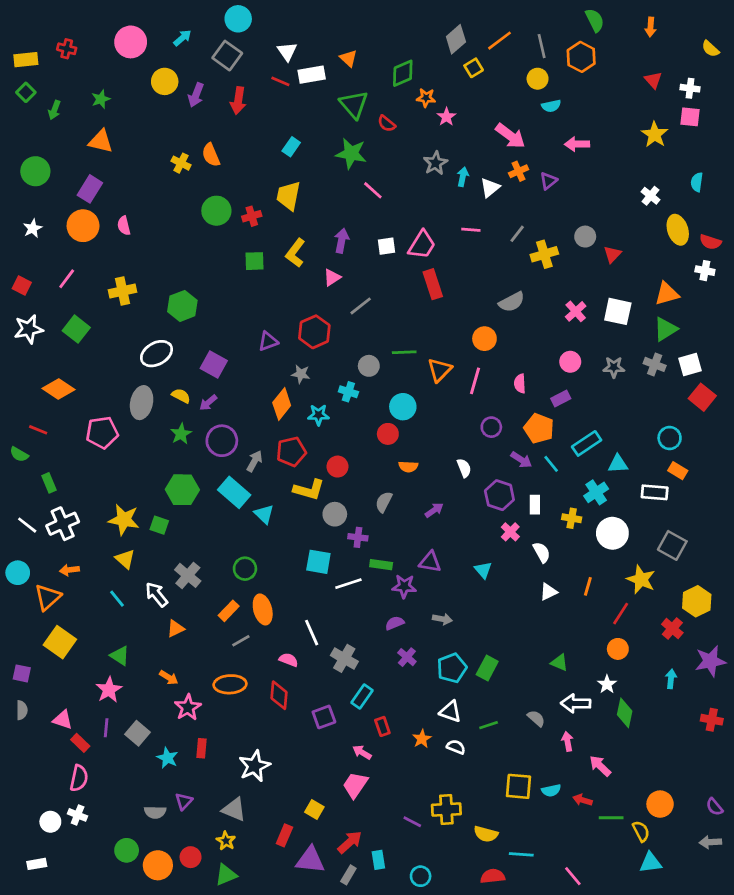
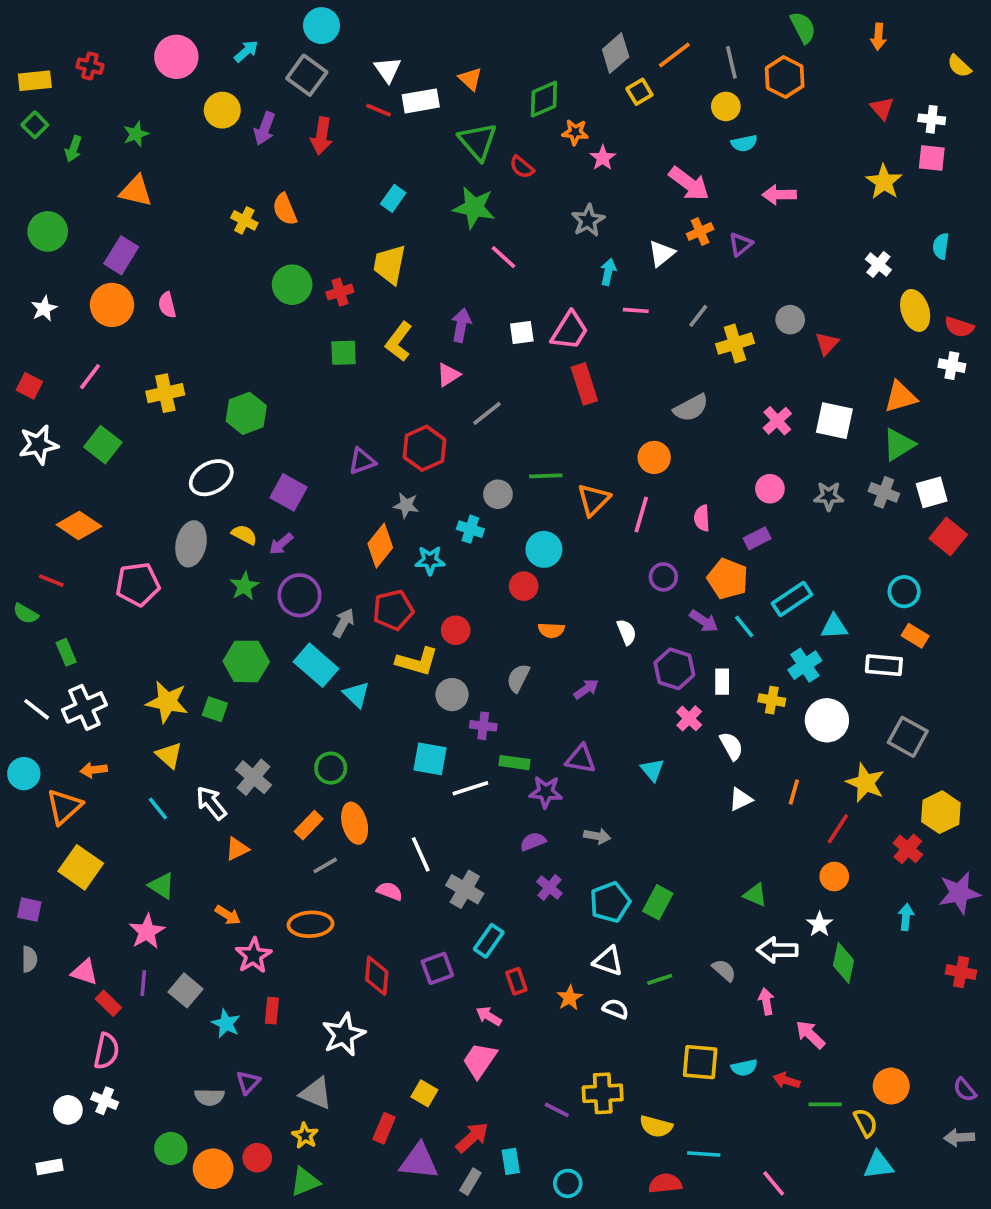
cyan arrow: (463, 177) -> (608, 272), moved
red diamond: (279, 695) -> (377, 976), moved

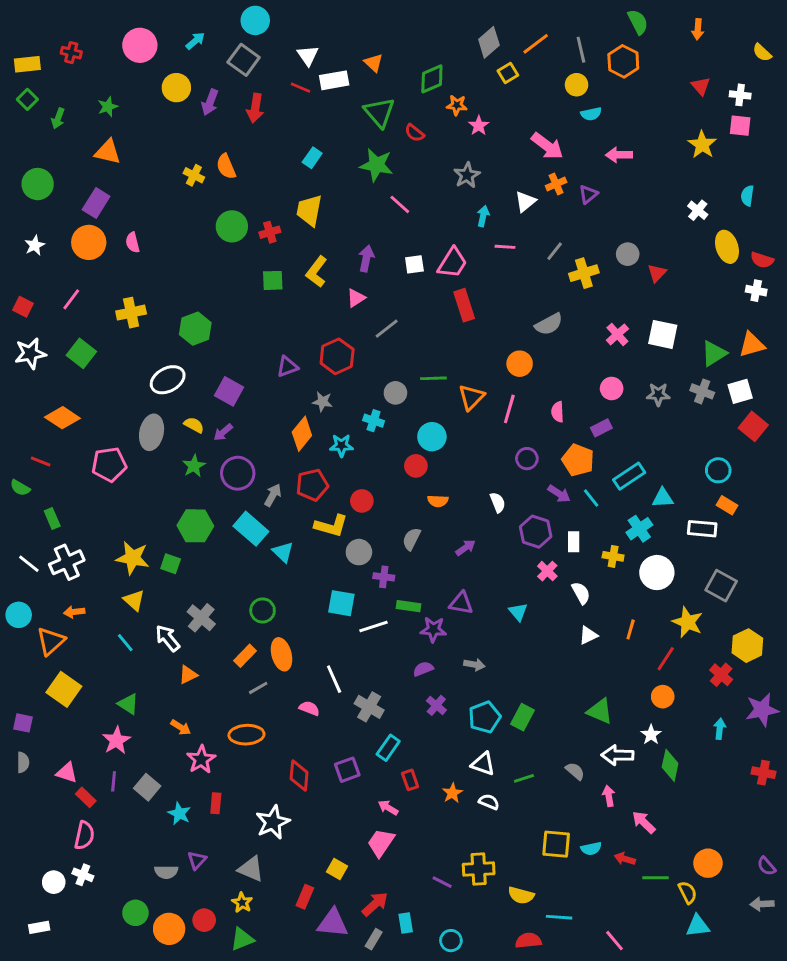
orange triangle: (900, 397) -> (752, 345), moved
green triangle: (755, 895) -> (600, 711), size x1.4

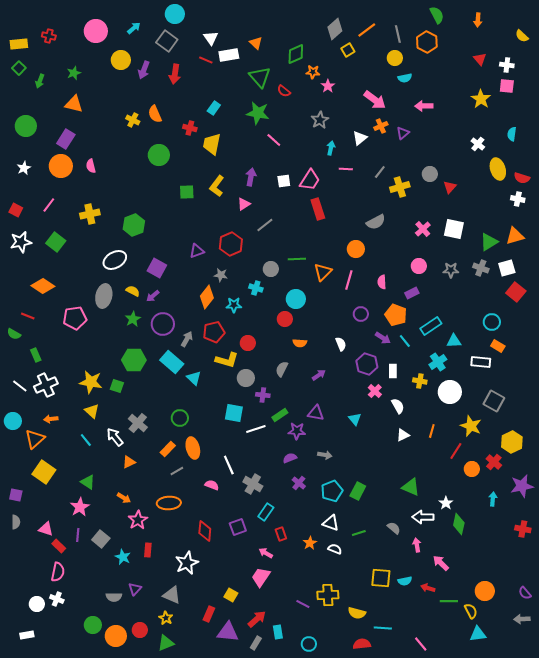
red cross: (270, 232) -> (190, 128), moved, turned 32
green rectangle: (409, 606) -> (280, 415), turned -42
orange circle: (663, 697) -> (472, 469), moved

